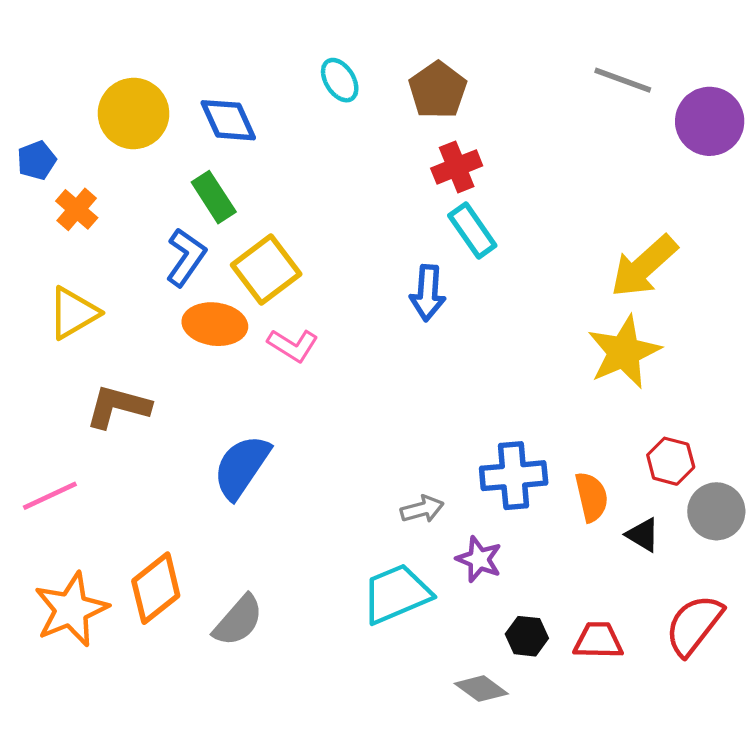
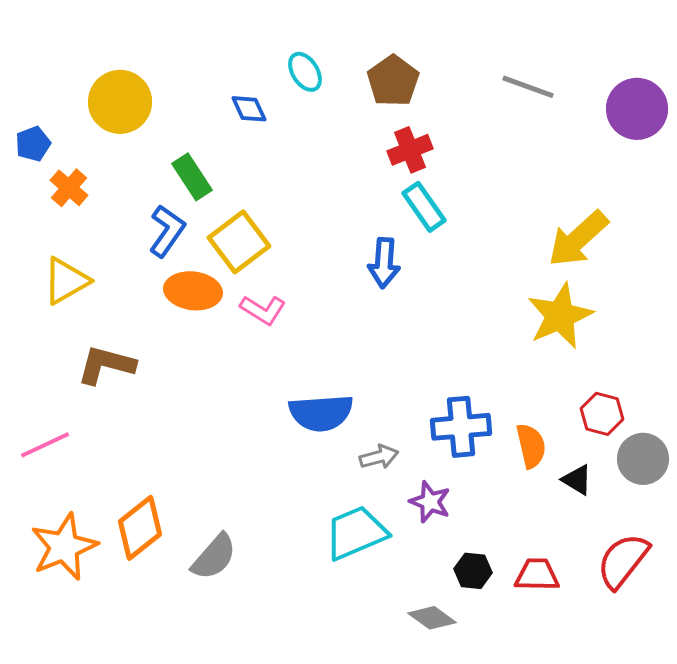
gray line: (623, 80) -> (528, 87), moved
blue diamond: (228, 120) -> (249, 109), moved, size x0.7
blue semicircle: (242, 467) -> (321, 413), moved, turned -128

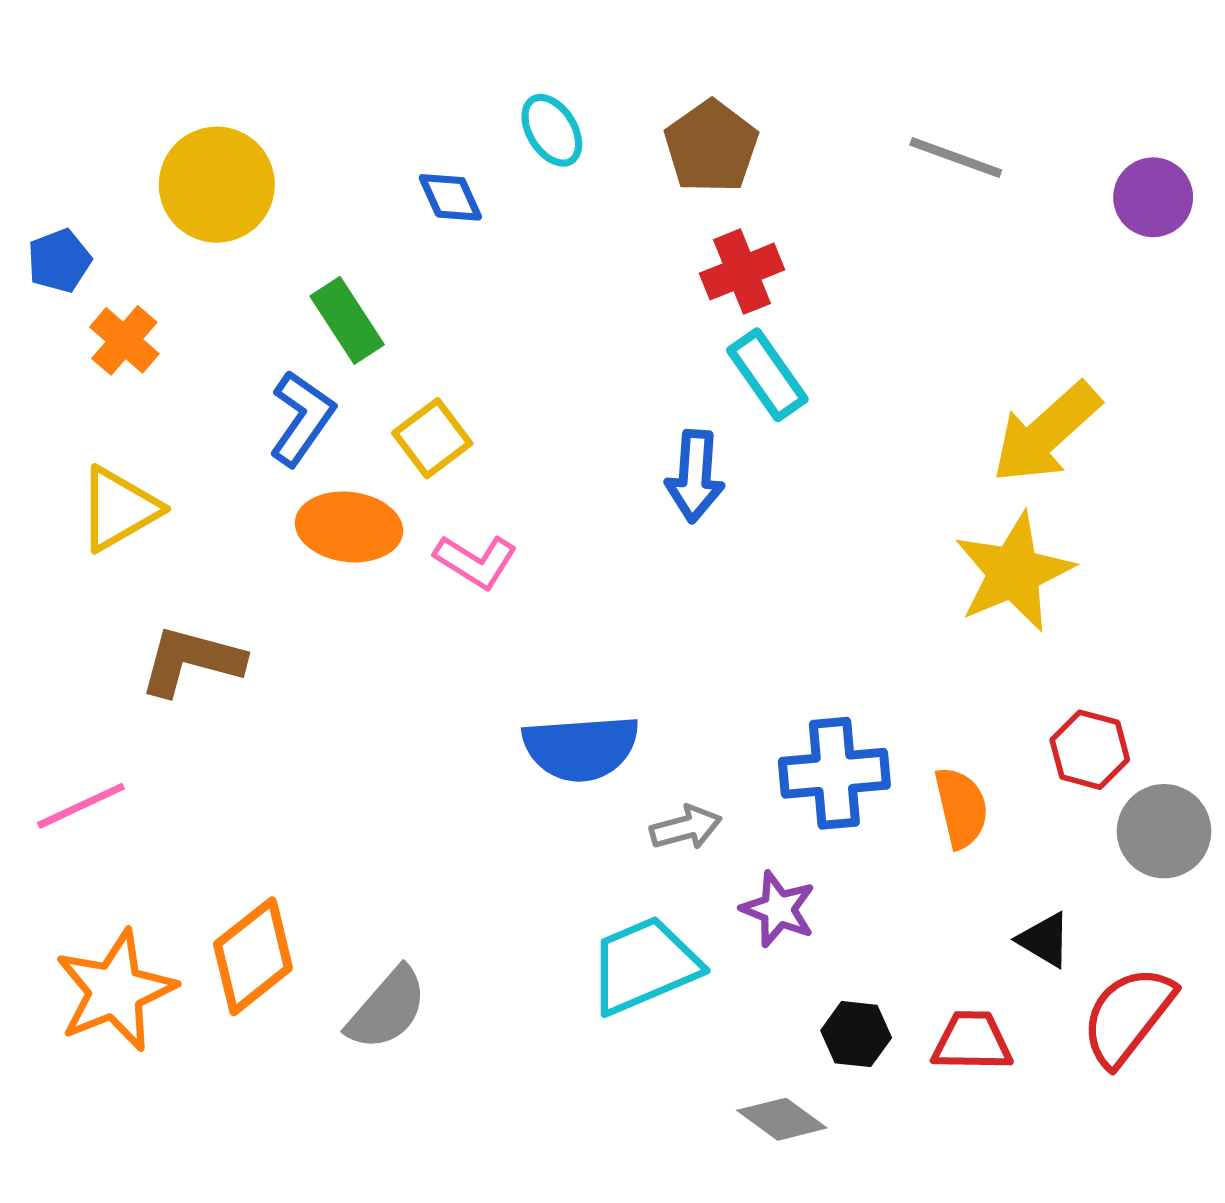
purple circle: (637, 109) -> (1153, 197), size x0.7
yellow square: (239, 242) -> (432, 438), size x0.7
black triangle: (577, 480) -> (1044, 940), moved

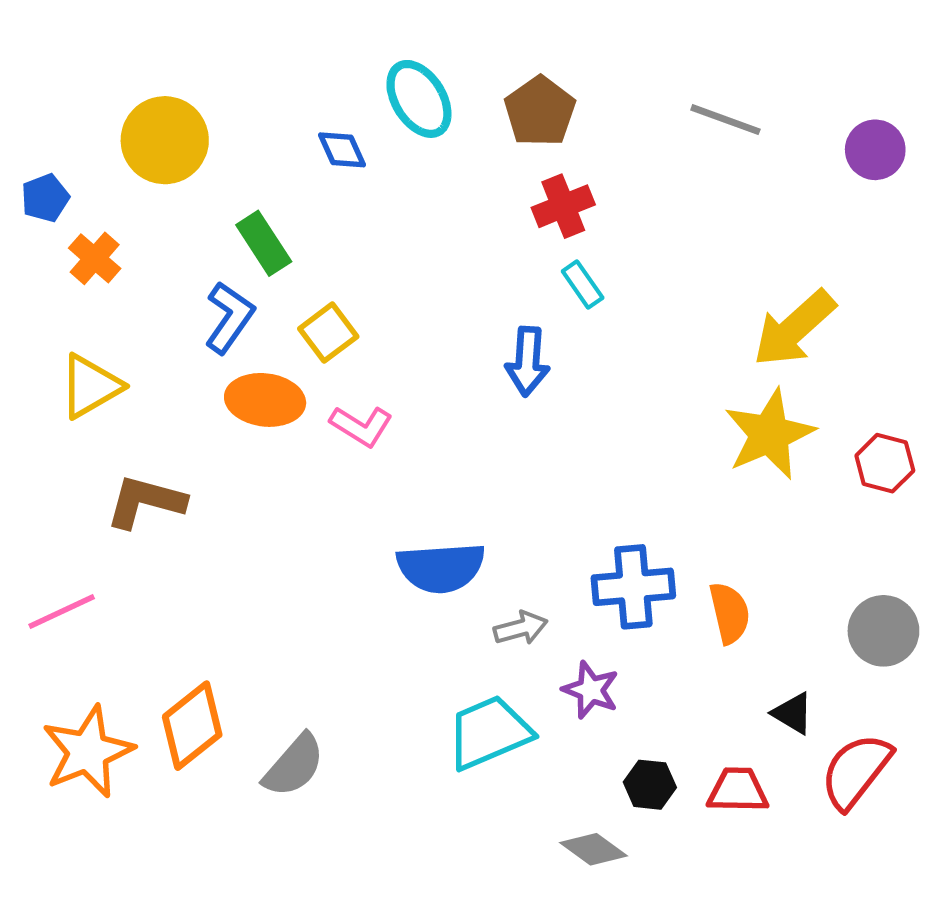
cyan ellipse: (552, 130) -> (419, 99), size x1.4
cyan rectangle: (767, 375) -> (583, 284), size x0.7
red hexagon: (1090, 750) -> (885, 463), moved

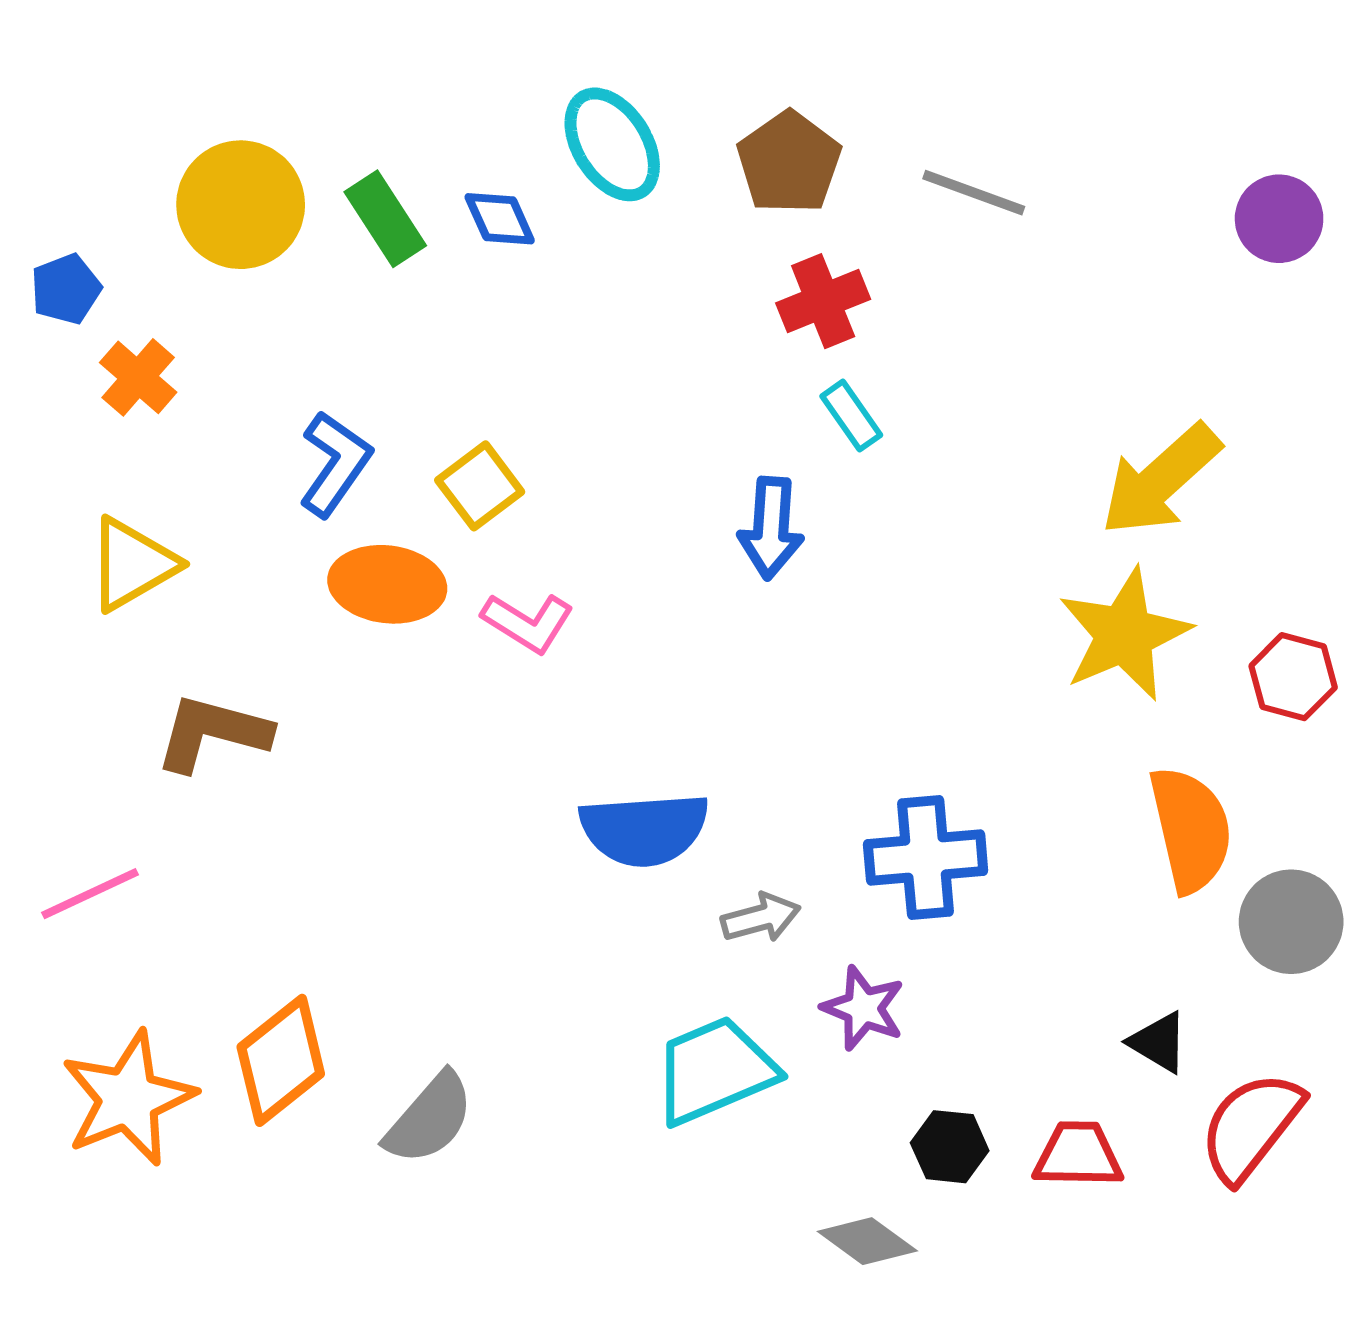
gray line: (725, 120) -> (974, 193), moved
green rectangle: (264, 243) -> (385, 219), moved
orange semicircle: (730, 613) -> (1191, 829), moved, size x1.4

